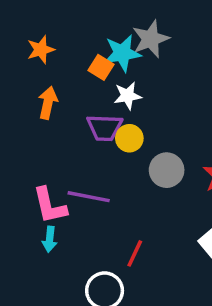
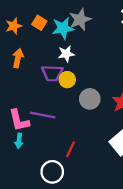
orange square: (101, 67) -> (39, 23), moved

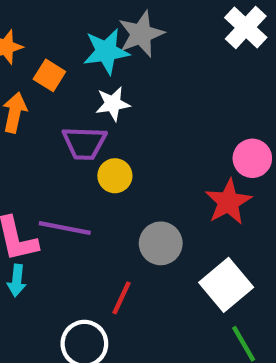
orange square: (39, 23) -> (49, 75), moved
yellow circle: (67, 80) -> (115, 176), moved
gray circle: (90, 99) -> (161, 243), moved

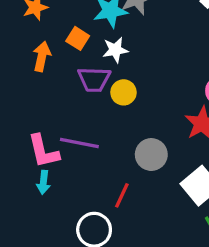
orange square: (49, 75) -> (78, 38), moved
yellow circle: (115, 176) -> (123, 92), moved

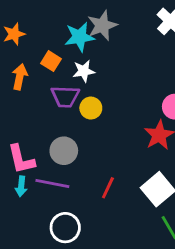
purple line: (79, 143) -> (52, 183), moved
gray circle: (151, 155) -> (64, 151), moved
red line: (122, 195) -> (108, 188), moved

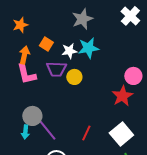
cyan star: (79, 37) -> (88, 48), moved
gray circle: (64, 151) -> (32, 116), moved
pink L-shape: (21, 159) -> (26, 74), moved
purple line: (52, 183) -> (47, 130), turned 40

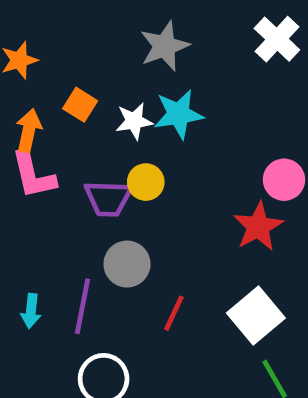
purple trapezoid: (56, 69) -> (108, 198), moved
gray circle: (32, 116) -> (127, 264), moved
purple line: (47, 130) -> (82, 306), turned 50

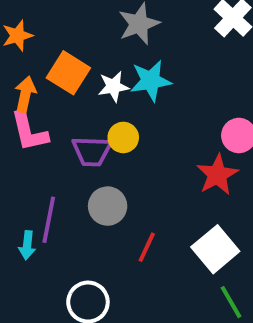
orange square: (80, 105) -> (68, 73), size x1.5
purple line: (82, 306) -> (49, 220), moved

